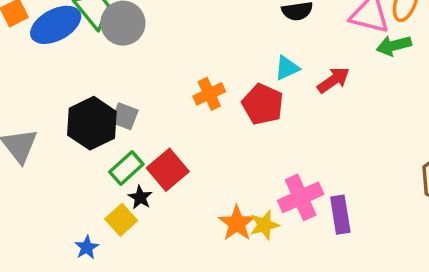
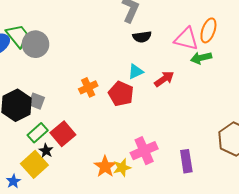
purple rectangle: (340, 215) -> (186, 161), moved
yellow square: (121, 220) -> (34, 164), size x1.4

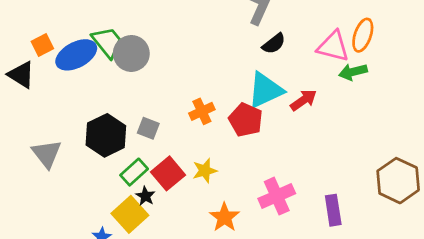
black semicircle: (142, 37) -> (274, 44), turned -30
cyan triangle: (136, 72) -> (265, 90), size x1.8
gray square: (37, 101) -> (148, 128), moved
yellow star: (122, 168) -> (205, 171), moved

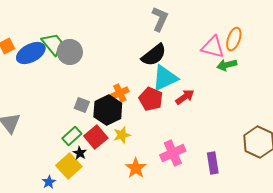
black semicircle: (274, 44) -> (154, 55), moved, size x1.5
red arrow: (303, 100) -> (185, 97), moved
black hexagon: (106, 135) -> (108, 110), moved

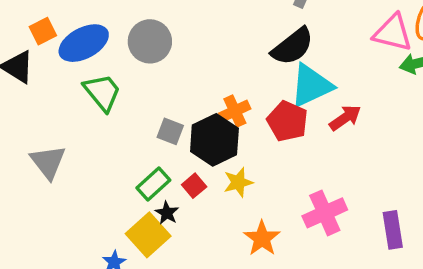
green trapezoid: (53, 44) -> (102, 92), moved
red square: (96, 137) -> (194, 186), size x0.6

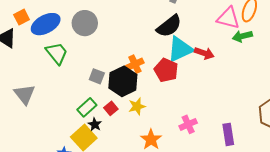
red arrow: (345, 118) -> (204, 53), moved, turned 54
pink cross: (325, 213) -> (188, 124), size x0.7

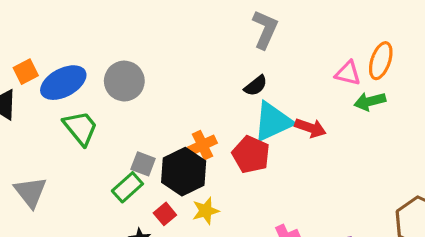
pink triangle: (228, 18) -> (348, 73), size x0.7
black semicircle: (169, 26) -> (256, 86), size x0.6
green rectangle: (87, 107) -> (127, 187), moved

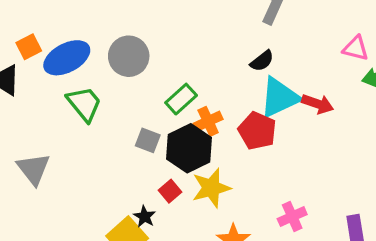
green rectangle: (127, 187) -> (181, 99), moved
yellow star: (206, 211) -> (211, 188), size x1.4

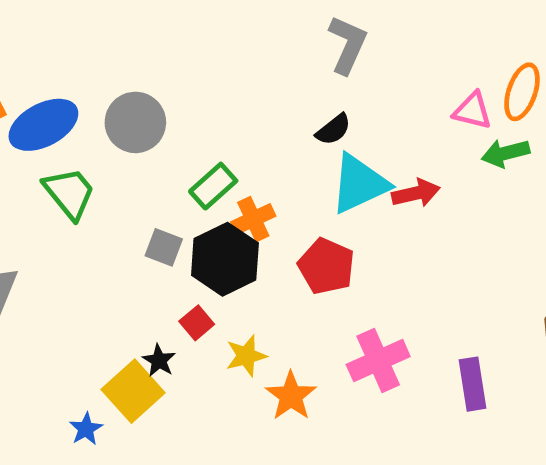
red arrow: (318, 104) -> (416, 193), turned -32
red pentagon: (257, 131) -> (326, 266), moved
yellow star: (211, 188) -> (246, 356), moved, size x0.7
pink cross: (292, 217) -> (378, 361), size x1.4

